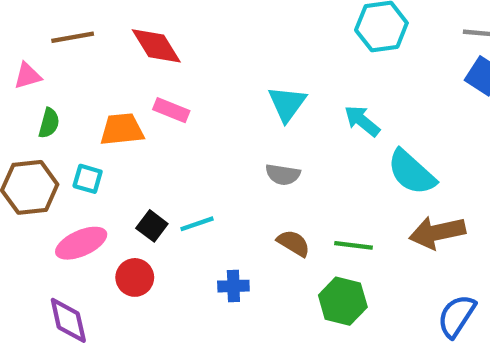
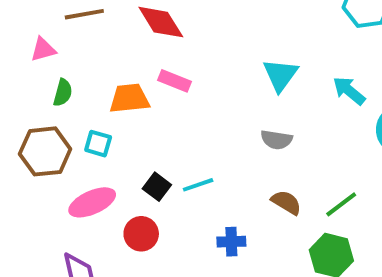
green line: (354, 245) -> (341, 204), turned -44

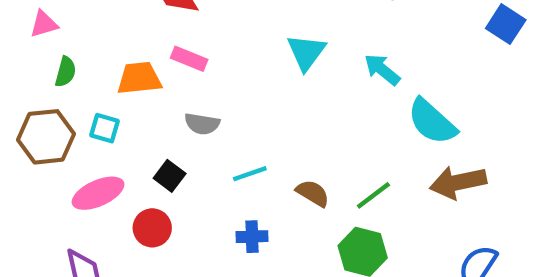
gray semicircle: (276, 140) -> (202, 124), moved
cyan line: (198, 185) -> (250, 174), moved

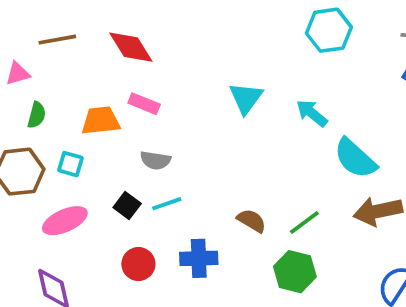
cyan line: (250, 174) -> (167, 204), moved
red circle: (152, 228) -> (138, 264), moved
blue cross: (252, 237) -> (199, 258), size x1.4

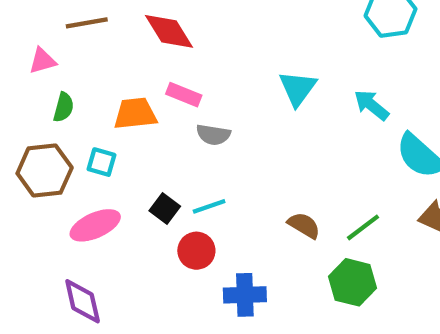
gray semicircle: (155, 160) -> (213, 135), moved
blue cross: (199, 258) -> (245, 295), moved
red circle: (138, 264) -> (196, 251), moved

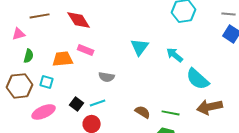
gray semicircle: (213, 135) -> (107, 77), moved
green line: (363, 227) -> (171, 113), turned 48

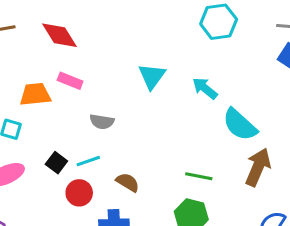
brown arrow: (210, 107) -> (258, 167), turned 125
brown semicircle: (143, 112) -> (128, 182), moved

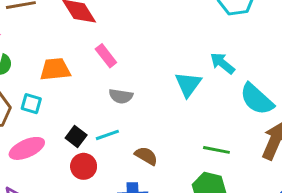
cyan triangle: (152, 76) -> (188, 84), moved
pink rectangle: (70, 81) -> (106, 56), moved, turned 30
red circle: (79, 193) -> (84, 166), moved

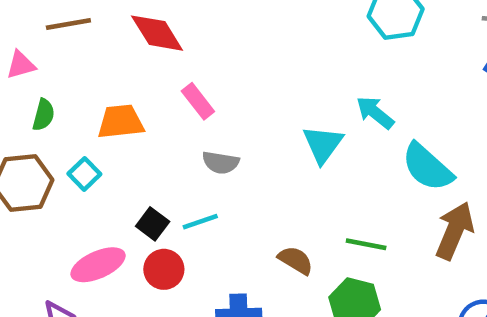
cyan square: (31, 104) -> (84, 174), turned 30
pink ellipse: (27, 148) -> (98, 265), moved
brown semicircle: (146, 156) -> (296, 260), moved

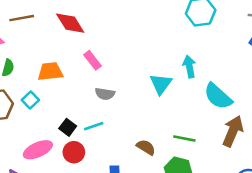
cyan arrow: (375, 113) -> (189, 67), turned 40

